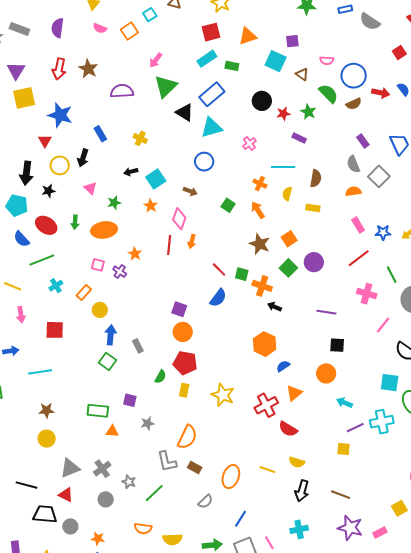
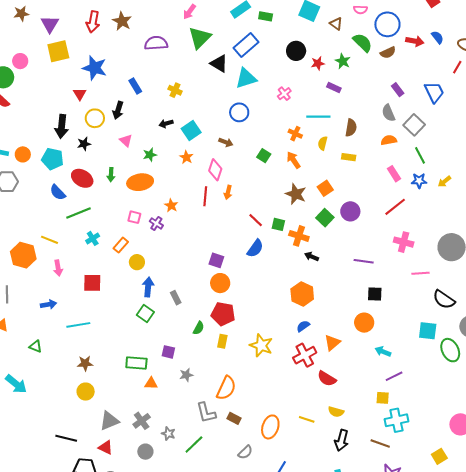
green line: (392, 275) -> (420, 155), moved
pink line: (383, 325) -> (420, 273), turned 48
blue semicircle: (283, 366) -> (303, 326), moved
cyan cross: (382, 422) -> (396, 420), moved

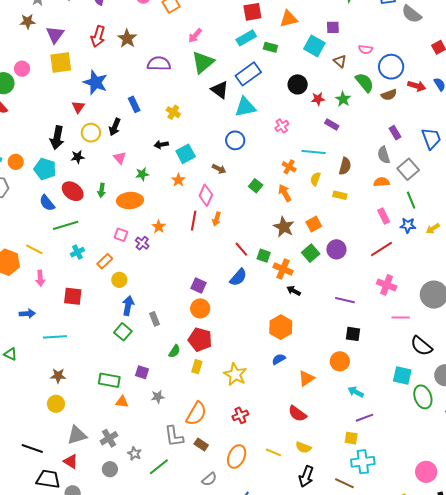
red cross: (305, 355) -> (240, 415), moved, size x0.7

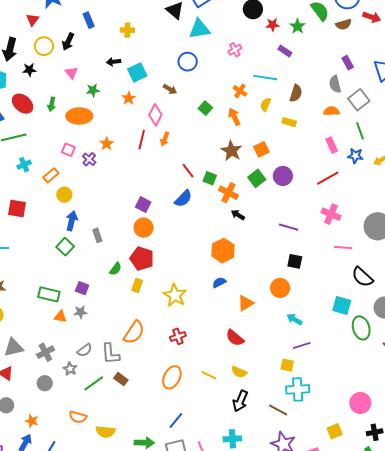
yellow cross: (173, 112) -> (127, 30), turned -32
gray star: (158, 397) -> (80, 312), moved
brown rectangle: (201, 444) -> (121, 379), moved
gray semicircle: (209, 479) -> (85, 350), moved

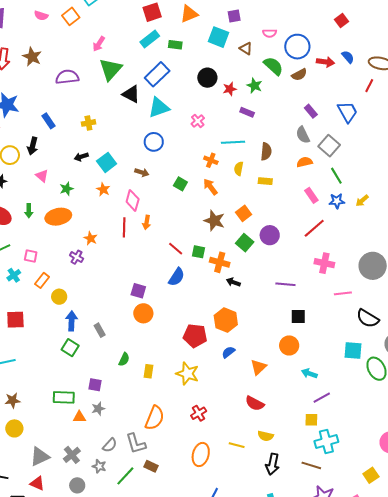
pink square: (68, 150) -> (31, 256), moved
red pentagon: (142, 259) -> (195, 336), moved

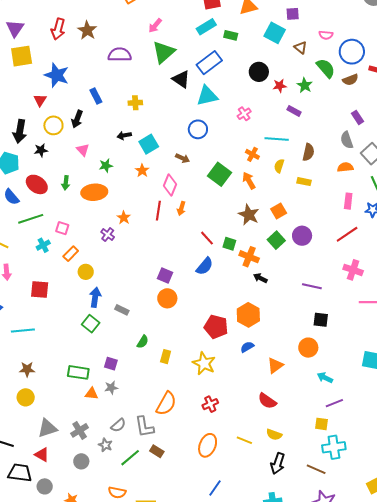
green square: (180, 184) -> (219, 174), size x1.6
pink rectangle: (311, 195) -> (348, 201), turned 35
gray rectangle: (100, 330) -> (122, 310), turned -40

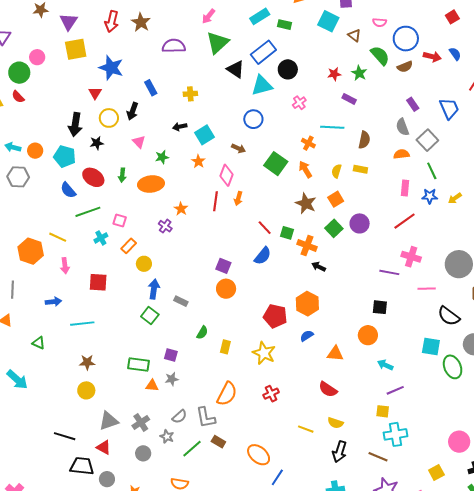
black circle: (259, 72) -> (288, 69), moved
yellow semicircle: (279, 166) -> (337, 171), moved
purple line: (312, 286) -> (389, 272), moved
orange triangle: (275, 365) -> (335, 354), turned 42
orange ellipse: (208, 445) -> (259, 455), moved, turned -70

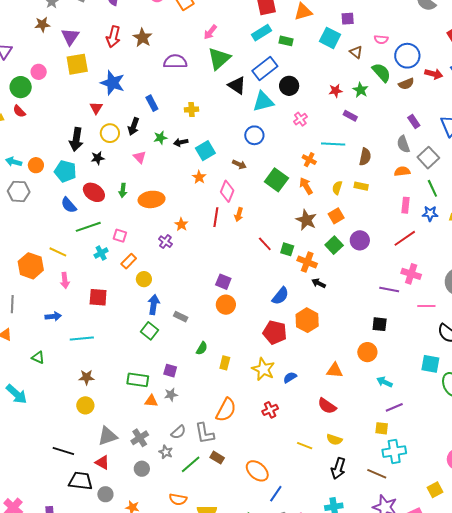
green star: (162, 157) -> (160, 138), moved
blue semicircle: (263, 256) -> (280, 296), moved
blue semicircle: (307, 336) -> (290, 377), moved

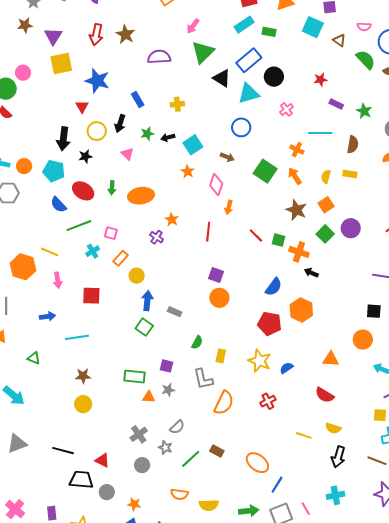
green star: (361, 90) -> (364, 111), moved
red line: (216, 217) -> (208, 232), moved
gray L-shape: (205, 433) -> (203, 379), moved
gray triangle: (108, 436) -> (17, 443), moved

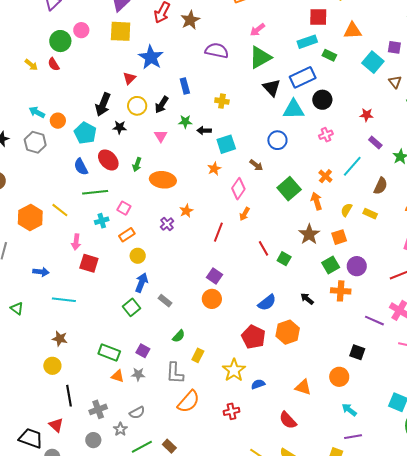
cyan line: (320, 133) -> (352, 166), turned -65
orange cross: (299, 252) -> (341, 291), moved, turned -30
pink arrow: (58, 280) -> (76, 242), moved
black line: (63, 451) -> (69, 396), moved, turned 50

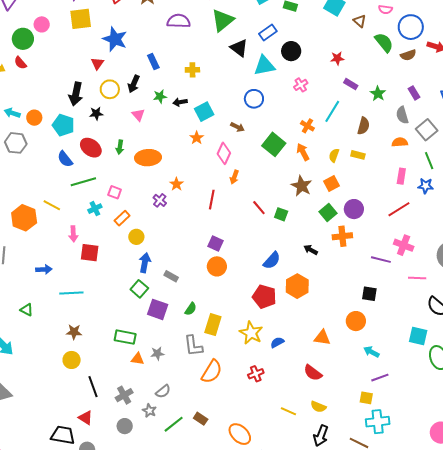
blue rectangle: (303, 77) -> (268, 33), size x0.7
purple square: (143, 351) -> (158, 309), moved, size x1.5
yellow rectangle: (198, 355) -> (213, 325), size x1.5

